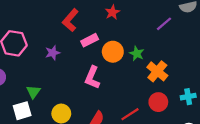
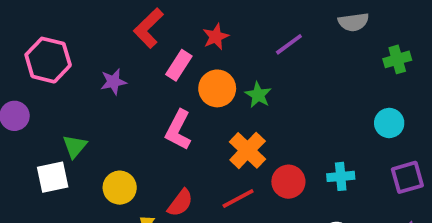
red star: (112, 12) -> (216, 37), moved
purple line: (164, 24) -> (289, 44), moved
pink rectangle: (90, 40) -> (179, 65), turned -35
orange cross: (157, 71) -> (248, 150), moved

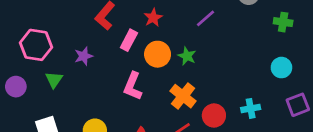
green cross: (397, 59) -> (283, 22), turned 30
green triangle: (75, 146) -> (54, 80), moved

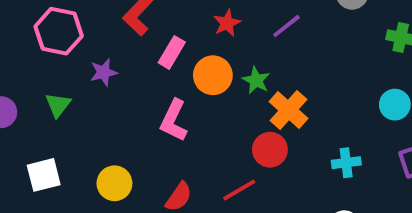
red star: (153, 18) -> (227, 23), moved
pink hexagon: (36, 45) -> (59, 31), moved
orange cross: (183, 96) -> (289, 110), moved
red circle: (214, 116) -> (270, 150), moved

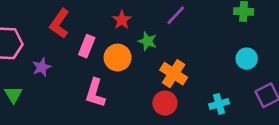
purple line: (286, 26) -> (176, 15), moved
green star: (256, 80) -> (148, 41), moved

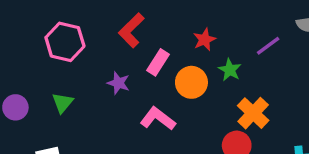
purple star: (42, 67) -> (118, 83), moved, turned 30
pink L-shape: (95, 93) -> (158, 119), turned 100

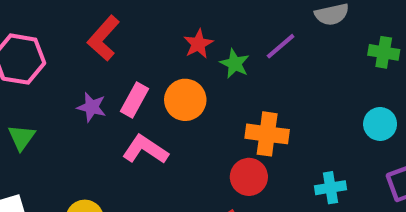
pink rectangle: (158, 62) -> (134, 100), moved
green star: (230, 70) -> (235, 64), moved
orange cross: (253, 113) -> (267, 134), turned -32

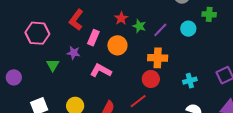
purple line: (281, 46) -> (160, 30), moved
pink rectangle: (134, 100) -> (93, 38), moved
cyan circle: (380, 124) -> (188, 29), moved
green triangle: (21, 137) -> (53, 65), moved

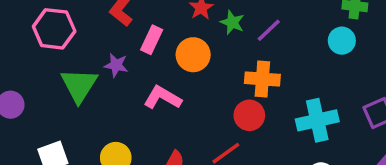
cyan circle: (188, 29) -> (342, 41), moved
green triangle: (53, 65) -> (79, 85), size x1.6
cyan cross: (190, 81) -> (317, 120), size x1.6

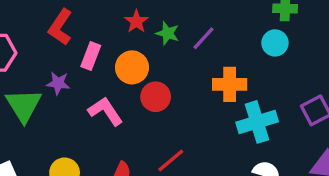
orange cross: (262, 79) -> (230, 84), moved
pink L-shape: (162, 98) -> (105, 111), turned 30
red circle: (249, 115) -> (156, 97), moved

